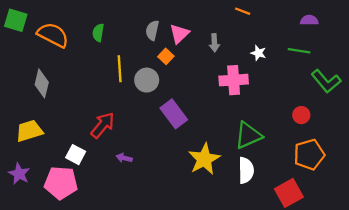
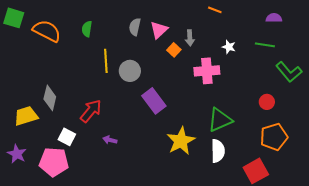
orange square: (166, 56) -> (174, 50), moved
gray diamond: (42, 83) -> (50, 98), moved

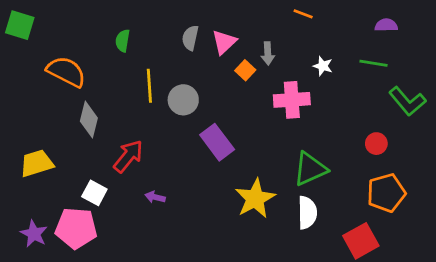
orange semicircle: (47, 31) -> (66, 72), moved
gray diamond: (50, 98) -> (89, 120), moved
purple star: (17, 154) -> (34, 234), moved

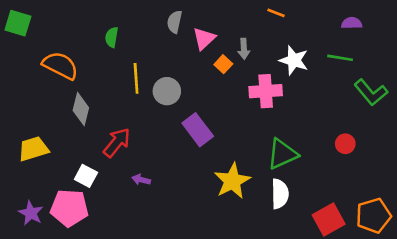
gray semicircle: (190, 38) -> (175, 22), moved
white star: (323, 66) -> (294, 60), size x1.6
red circle: (376, 144) -> (345, 144), moved
orange pentagon: (386, 193) -> (373, 216), moved

